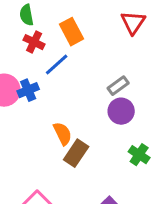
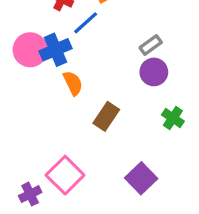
blue cross: (28, 90) -> (56, 50), size x1.4
orange semicircle: (63, 134) -> (73, 83), moved

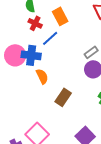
blue cross: (56, 50) -> (31, 55), turned 30

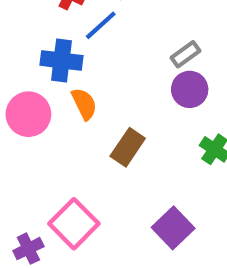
pink circle: (15, 55) -> (28, 114), moved

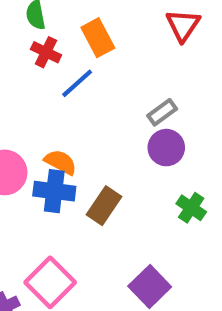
blue cross: (62, 60) -> (54, 191), moved
orange semicircle: (84, 104) -> (61, 162), turned -36

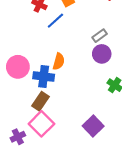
orange semicircle: (61, 162) -> (59, 61), moved, turned 77
brown rectangle: (104, 206) -> (40, 101), moved

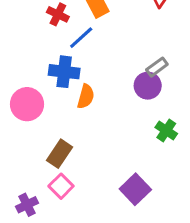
gray rectangle: (100, 36) -> (157, 67), moved
blue cross: (44, 76) -> (64, 72), moved
pink square: (41, 124) -> (61, 186), size x0.7

